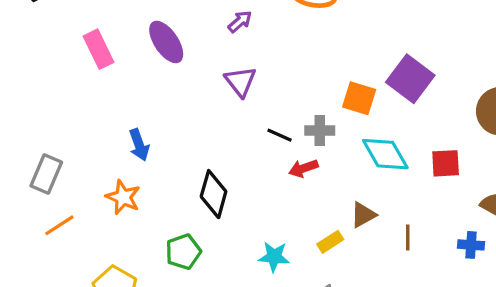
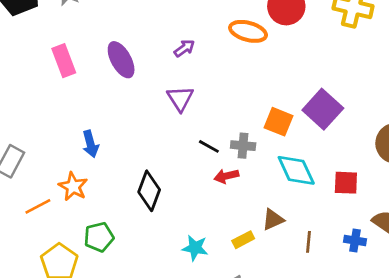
orange line: (59, 225) -> (38, 206), moved
blue cross: (471, 245) -> (355, 240), moved
green pentagon: (183, 252) -> (99, 237), moved

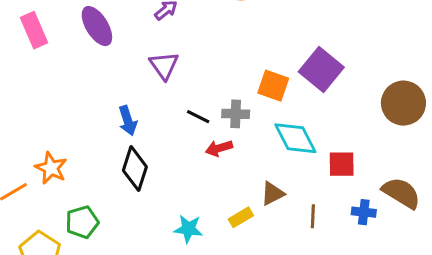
blue arrow: (90, 144) -> (128, 121), moved
red square: (346, 183) -> (342, 164), moved

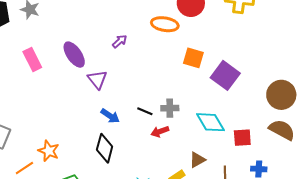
purple triangle: (164, 65) -> (97, 79), moved
orange square: (273, 86) -> (193, 58), moved
blue arrow: (128, 121) -> (110, 116), moved, turned -36
brown semicircle: (401, 193) -> (282, 130), moved

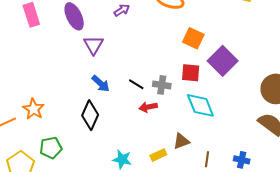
red square: (242, 138) -> (191, 73), moved

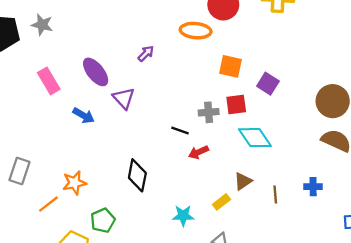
purple square: (223, 61) -> (268, 84), size x0.7
blue arrow: (101, 84) -> (84, 116), moved
gray cross: (162, 85) -> (209, 112), moved
orange star: (34, 109) -> (74, 183), turned -30

